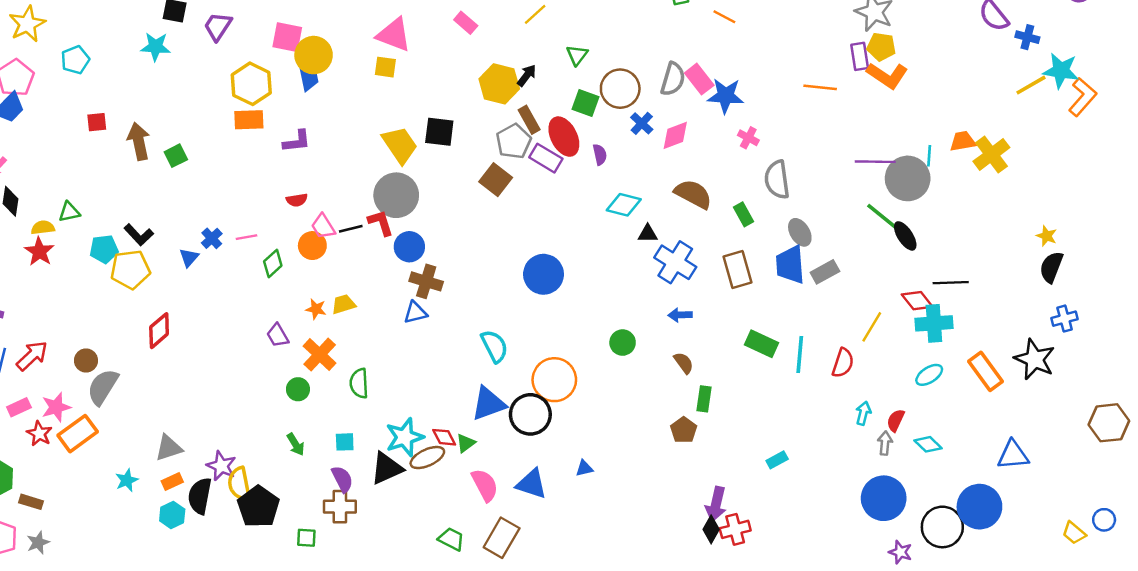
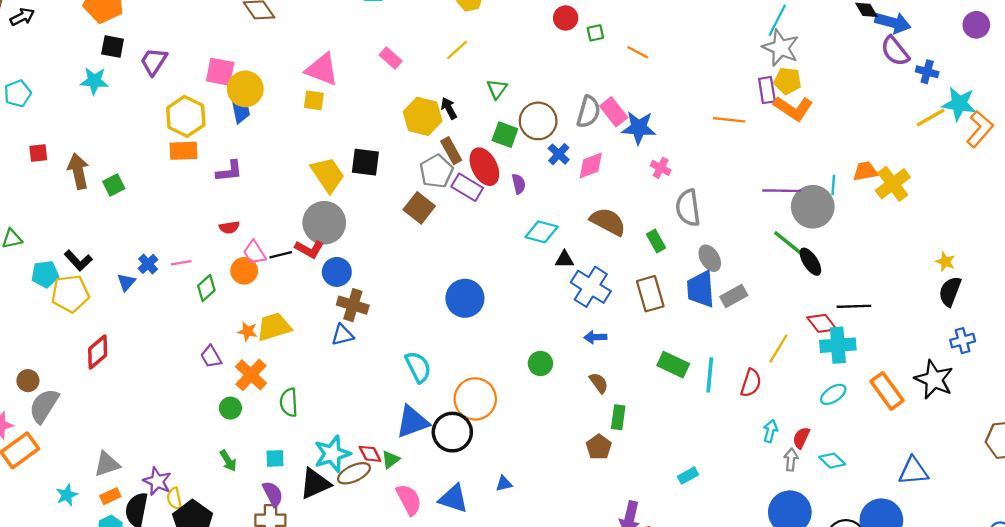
black arrow: (527, 75) -> (449, 108), turned -65
red L-shape: (381, 223) -> (309, 249), turned 136
yellow trapezoid: (343, 304) -> (274, 327), size x1.5
yellow semicircle: (239, 484) -> (174, 498), size x0.7

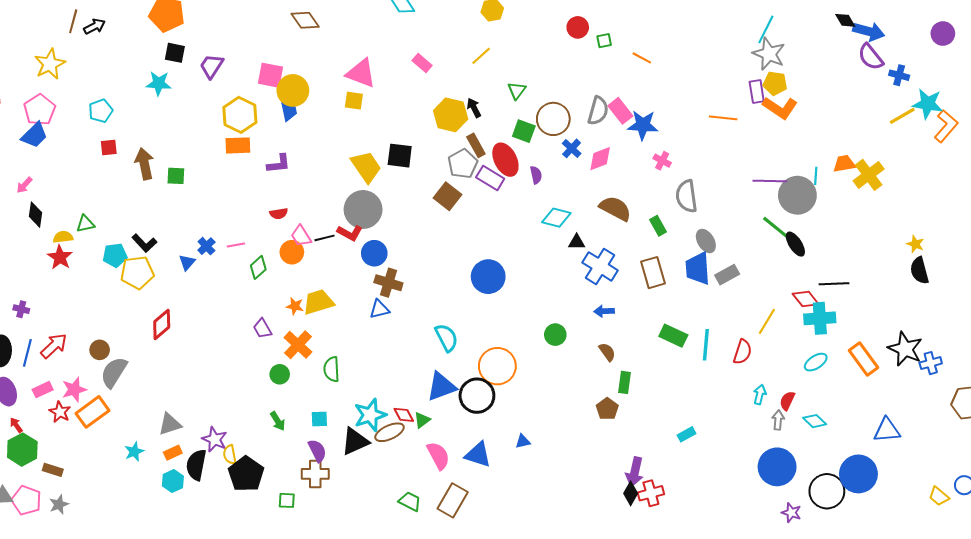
cyan pentagon: (18, 93) -> (101, 111), moved
green square: (114, 185) -> (176, 176), turned 30
black semicircle: (950, 291) -> (919, 271), turned -36
blue cross: (963, 341) -> (931, 363), moved

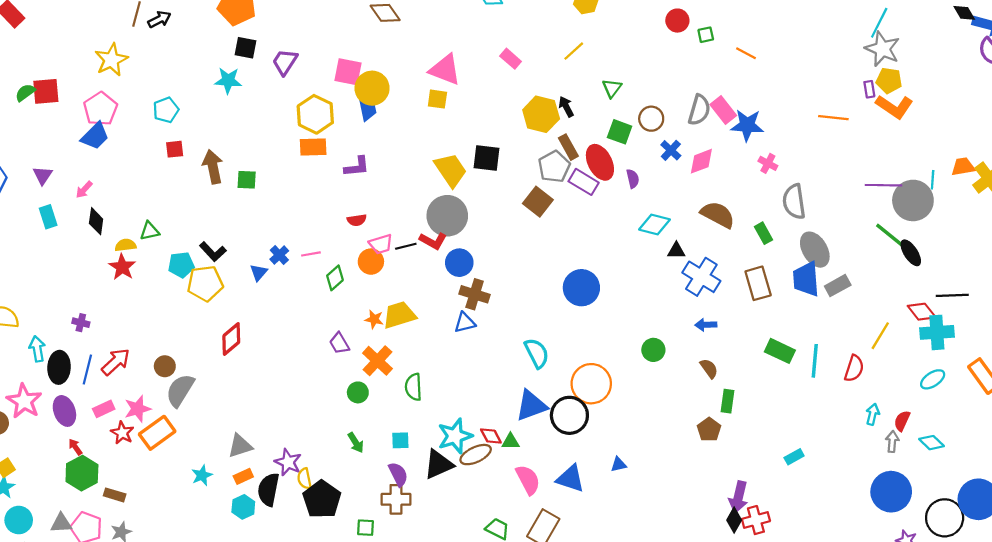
purple rectangle: (757, 91) -> (869, 89), size x0.7
brown circle: (553, 119) -> (651, 119), size x0.7
pink trapezoid: (301, 236) -> (381, 244), turned -75
gray ellipse: (706, 241) -> (815, 250), size x1.4
green triangle: (422, 420) -> (511, 441), turned 36

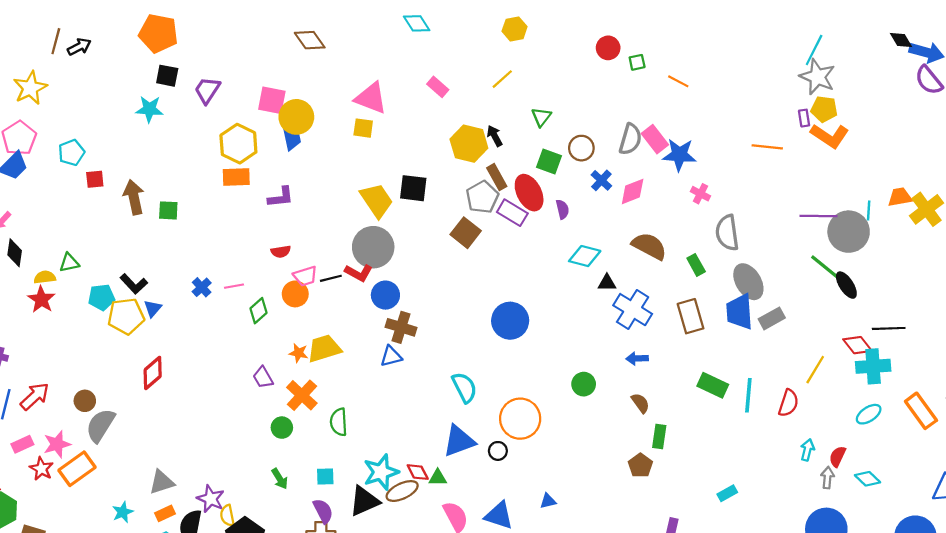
cyan pentagon: (166, 110) -> (71, 153), moved
blue triangle: (259, 272) -> (153, 308), moved
black circle: (569, 415) -> (498, 451), size x0.5

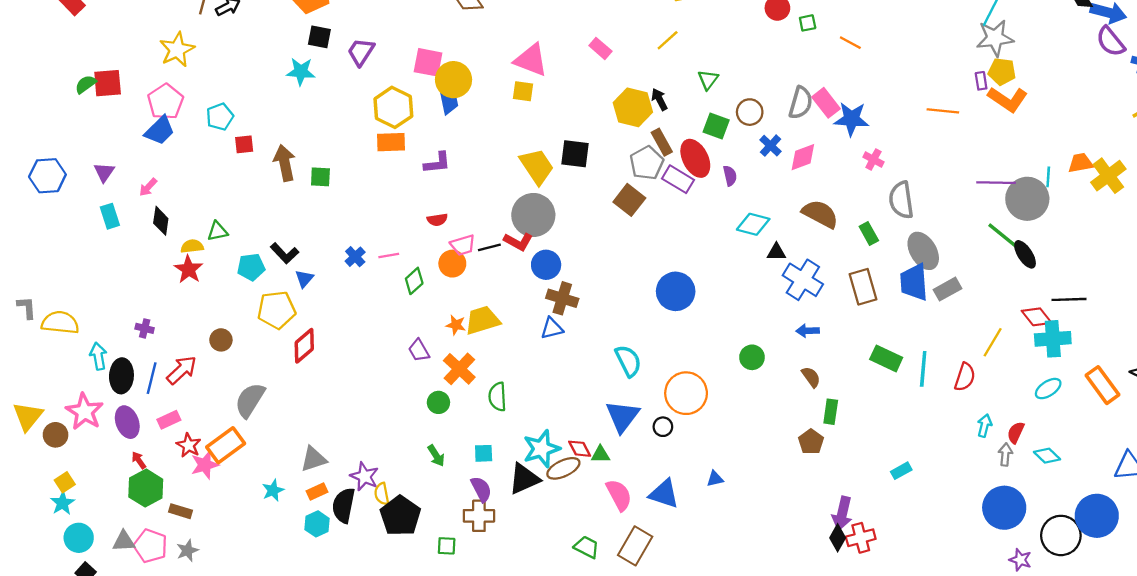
gray star: (817, 77) -> (995, 38), turned -30
yellow pentagon: (126, 316) -> (276, 310), moved
brown circle: (85, 401) -> (221, 340), moved
blue triangle: (459, 441) -> (622, 416), turned -33
pink star: (57, 444) -> (205, 465), moved

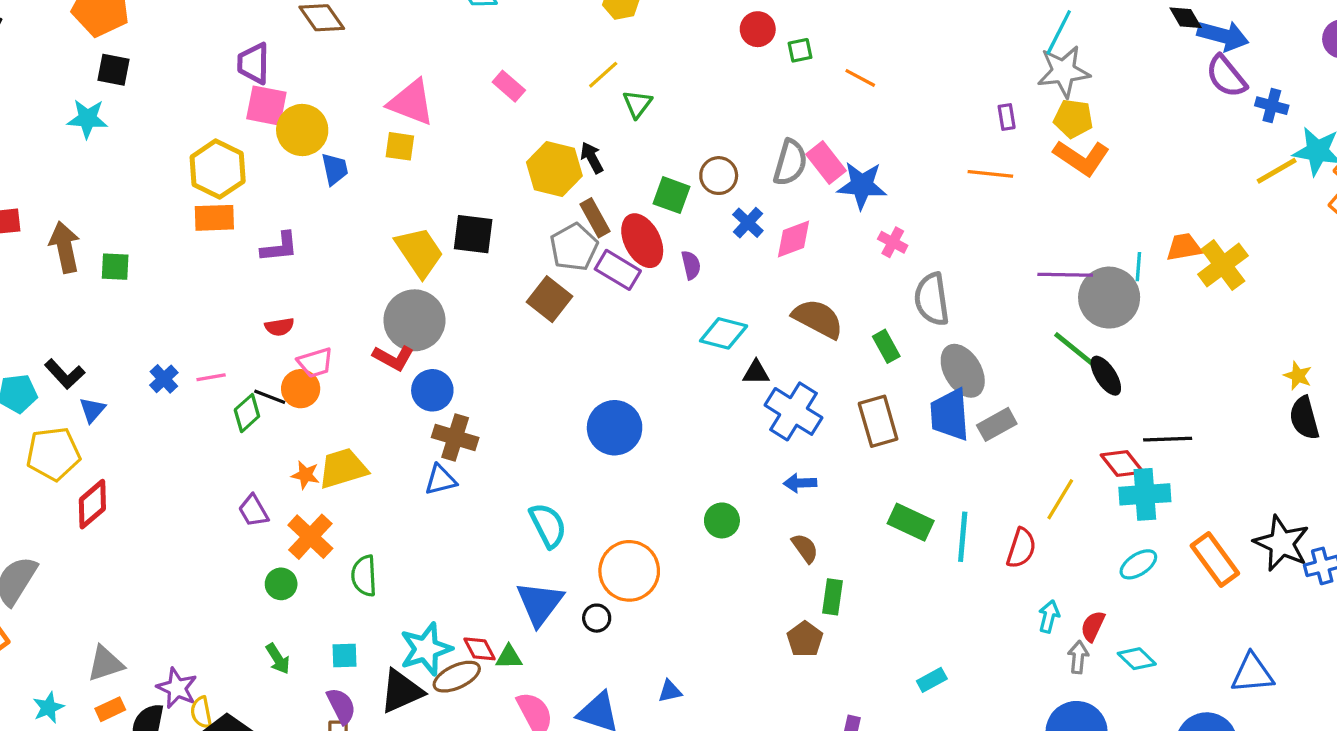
purple trapezoid: (361, 52) -> (253, 63), moved, turned -32
green triangle: (708, 80) -> (637, 104), moved
purple rectangle: (981, 81) -> (1007, 117), moved
blue trapezoid: (449, 103) -> (335, 169), moved
black line: (489, 247) -> (270, 397), moved, turned 35

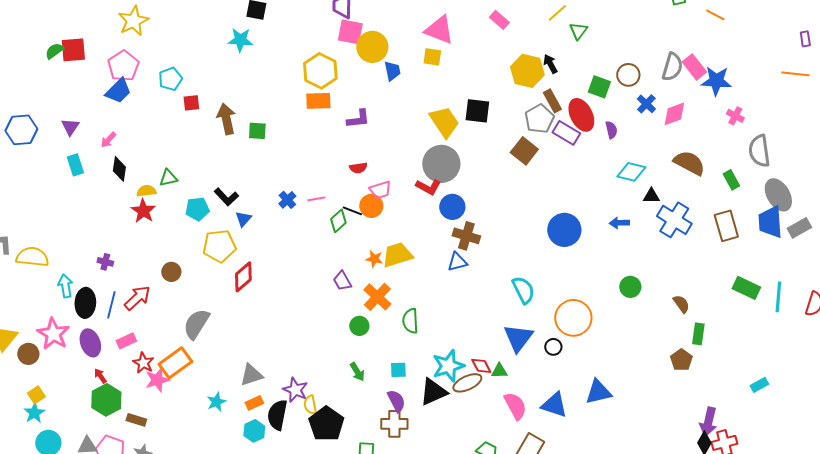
blue arrow: (800, 483) -> (619, 223), moved
blue triangle: (670, 691) -> (598, 392), size x1.8

